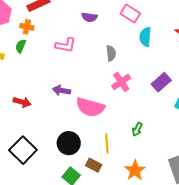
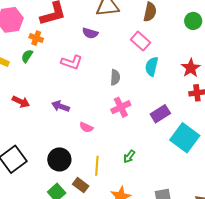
purple semicircle: (89, 17) -> (90, 33), moved
red arrow: (22, 102) -> (21, 102), moved
pink semicircle: (90, 107) -> (86, 127), size x0.5

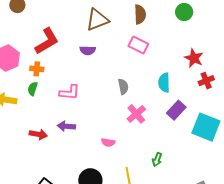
pink L-shape: (72, 62) -> (70, 92), moved
cyan semicircle: (152, 66) -> (164, 83), moved
purple arrow: (61, 106) -> (66, 126), moved

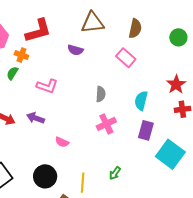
purple rectangle: (176, 110) -> (146, 130), turned -42
pink semicircle: (108, 142) -> (62, 142), moved

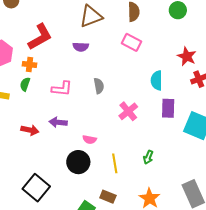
gray semicircle: (101, 94) -> (99, 86), moved
black circle: (45, 176) -> (78, 162), moved
yellow line: (83, 183) -> (115, 163), moved

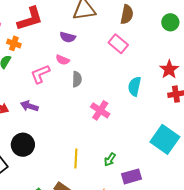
pink L-shape: (62, 89) -> (40, 74), turned 140
purple rectangle: (168, 108) -> (131, 176), moved, turned 60
pink cross: (128, 111) -> (100, 110), turned -30
pink semicircle: (90, 139) -> (63, 60), moved
black circle: (78, 162) -> (23, 145), moved

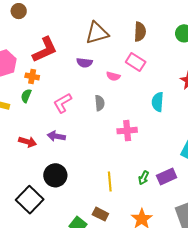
pink semicircle: (63, 60) -> (113, 76), moved
pink cross: (100, 110) -> (127, 131), turned -30
purple rectangle: (131, 176) -> (167, 177), moved

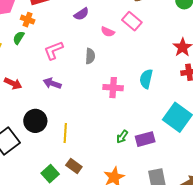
purple semicircle: (84, 63) -> (81, 14), turned -49
cyan semicircle: (158, 102) -> (146, 79), moved
purple arrow: (56, 136) -> (52, 83), moved
yellow line: (110, 182) -> (65, 133), moved

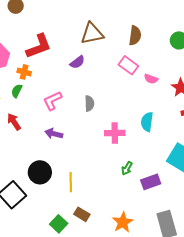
pink semicircle: (108, 32) -> (151, 79), moved
red arrow: (13, 83) -> (14, 122), moved, turned -144
green arrow: (122, 137) -> (127, 168), moved

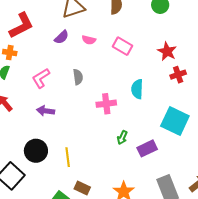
pink rectangle: (128, 65) -> (122, 46), moved
pink semicircle: (151, 79) -> (89, 40), moved

